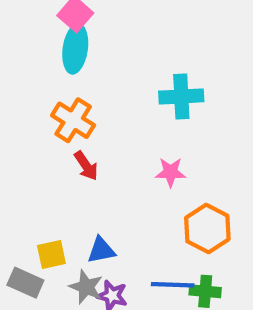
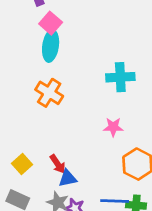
red arrow: (86, 166) -> (58, 164), moved
yellow square: (51, 255) -> (22, 164), moved, turned -30

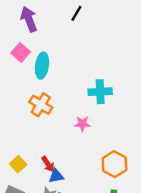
pink square: (51, 23) -> (21, 52), moved
pink star: (113, 127) -> (82, 124), moved

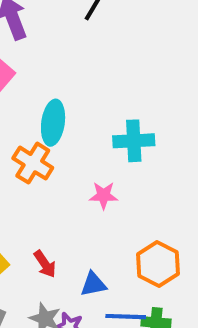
cyan ellipse: (42, 66) -> (53, 123), moved
blue triangle: (56, 176) -> (93, 284), moved

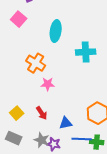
cyan ellipse: (53, 123) -> (56, 31), moved
pink star: (104, 195) -> (48, 84), moved

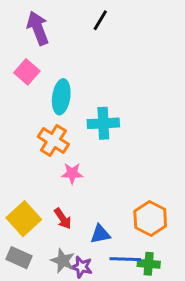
cyan ellipse: (56, 31) -> (61, 97), moved
cyan cross: (86, 52) -> (103, 123), moved
yellow square: (17, 113) -> (24, 219), size x1.5

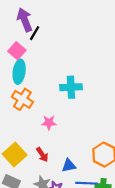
black line: (100, 20) -> (35, 33), moved
cyan ellipse: (61, 97) -> (19, 72), moved
orange cross: (53, 140) -> (22, 99), moved

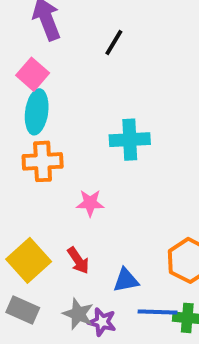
black line: (35, 33) -> (114, 43), moved
orange cross: (22, 99) -> (43, 161), turned -35

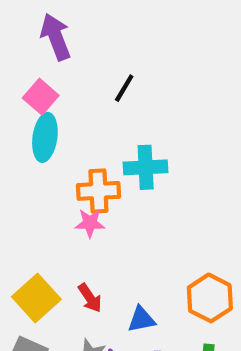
black line: (114, 43) -> (124, 88), moved
orange cross: (43, 161) -> (98, 191), moved
pink star: (90, 203) -> (90, 223), moved

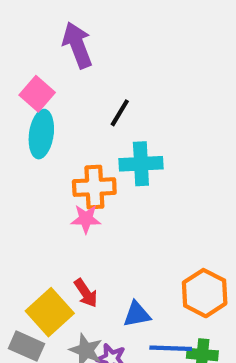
purple arrow: (56, 37) -> (77, 45), moved
black line: (124, 88) -> (120, 113), moved
yellow square: (36, 298) -> (50, 312), moved

